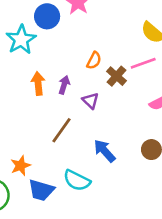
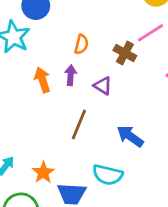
orange semicircle: (94, 61) -> (81, 44), moved

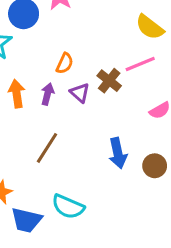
purple triangle: (103, 86) -> (80, 93), moved
blue arrow: (130, 136) -> (118, 153), moved, turned -148

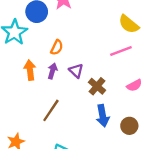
orange semicircle: (65, 63) -> (57, 47), moved
brown cross: (109, 81) -> (97, 86), moved

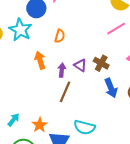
purple arrow: (52, 71) -> (62, 70), moved
purple triangle: (76, 71) -> (80, 65), moved

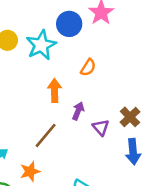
purple triangle: (80, 65) -> (101, 127), moved
brown line: (65, 92) -> (46, 135), moved

